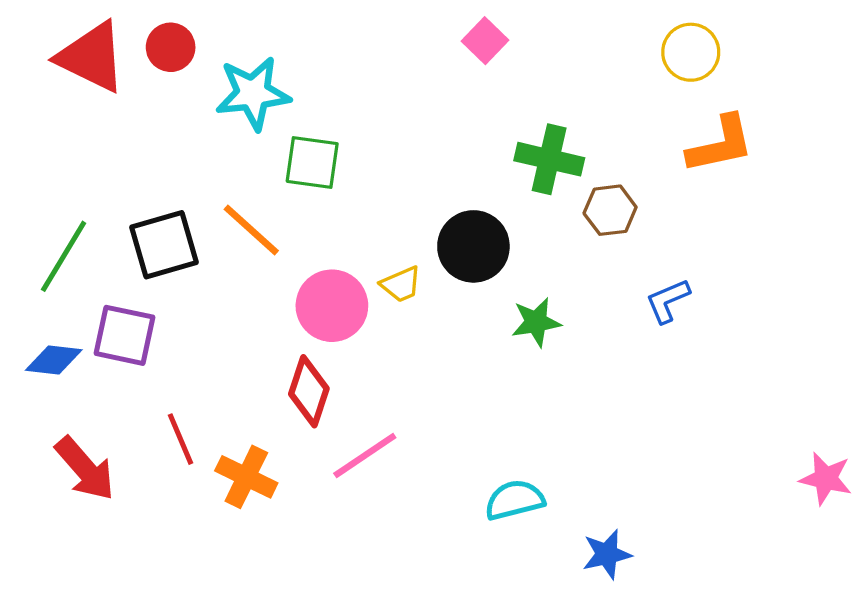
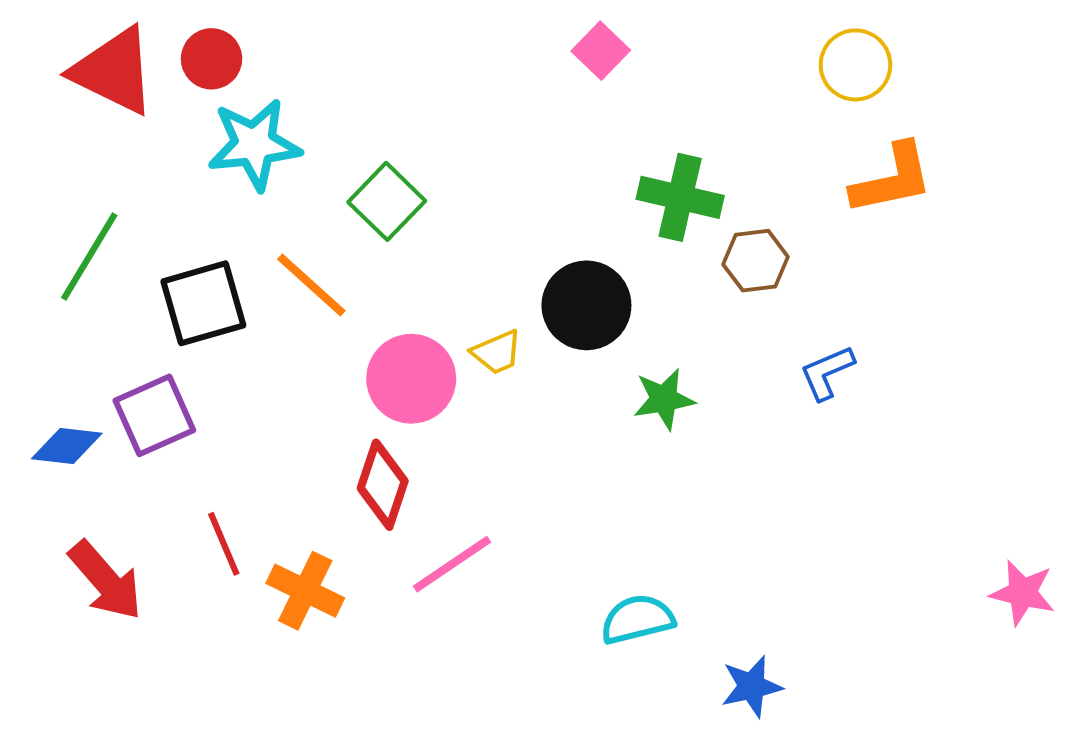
cyan star: (253, 93) -> (254, 144), moved
green square: (312, 162) -> (387, 201), turned 36
green line: (64, 256) -> (89, 256), moved
purple square: (125, 335) -> (154, 415), turned -36

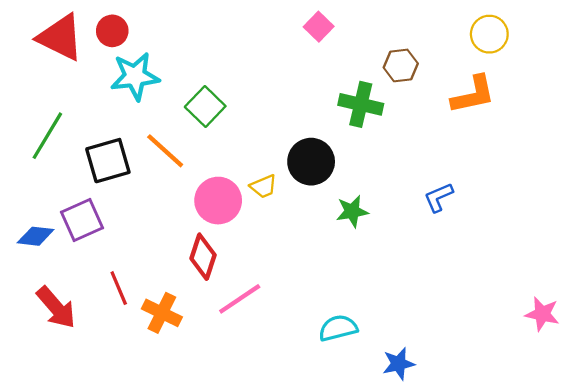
yellow circle: (855, 65) -> (489, 34), moved
brown hexagon: (756, 261) -> (401, 65), moved

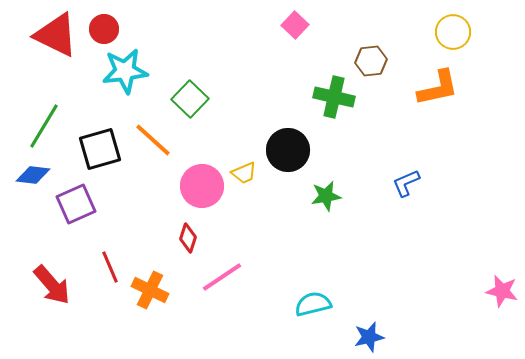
blue diamond: (36, 236) -> (33, 175), moved
red diamond: (203, 257) -> (188, 238), size x0.7

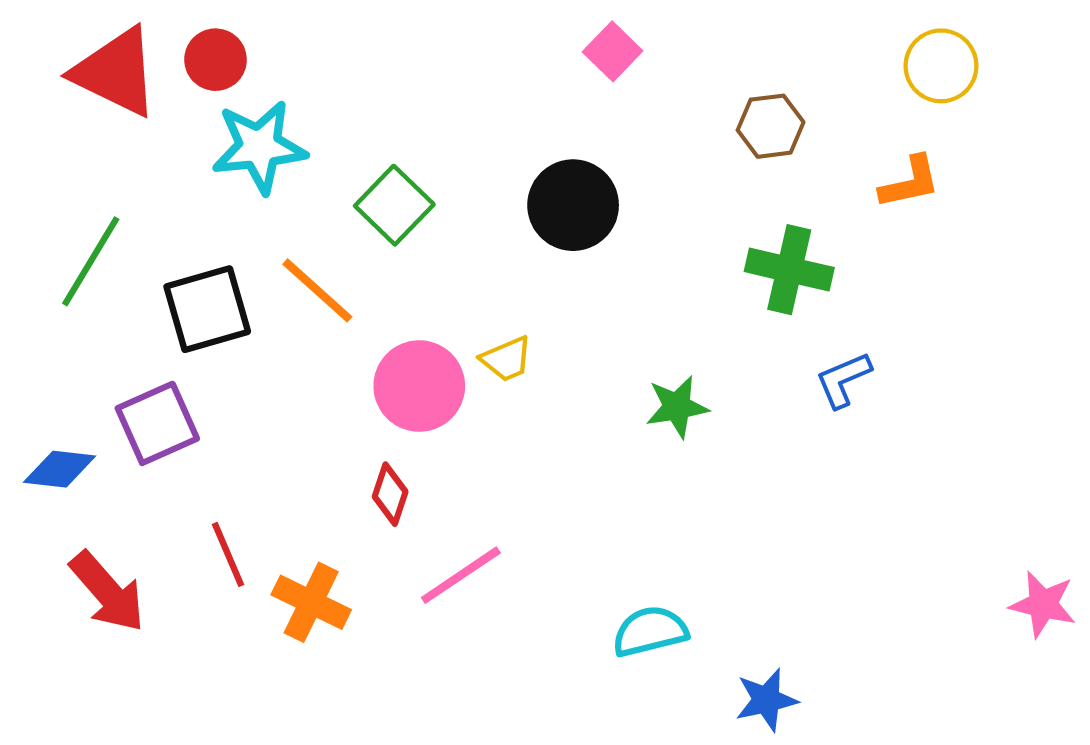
orange L-shape: (438, 88) -> (910, 182), size x0.7
green cross: (334, 97) -> (789, 270), moved
black circle: (288, 150) -> (573, 205), moved
blue diamond: (33, 175) -> (60, 469), moved

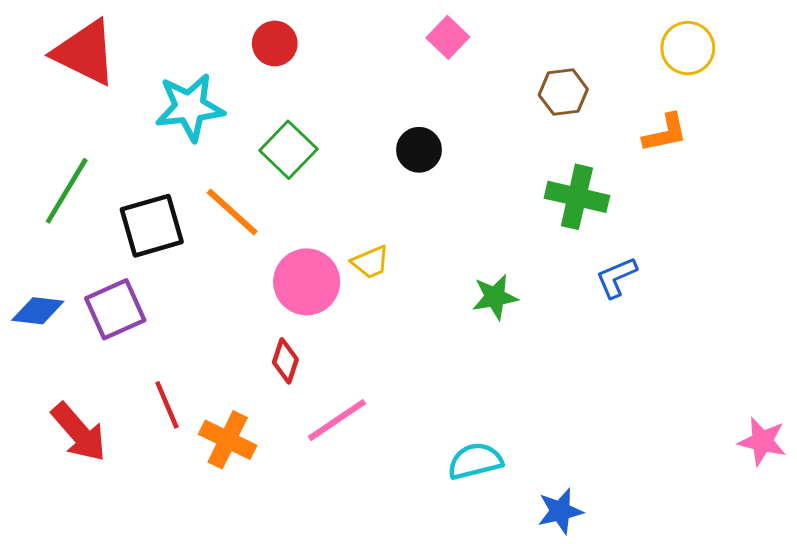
red circle: (216, 60) -> (275, 43), moved
black circle: (573, 205) -> (419, 150), size x0.7
blue diamond: (60, 469) -> (38, 311), moved

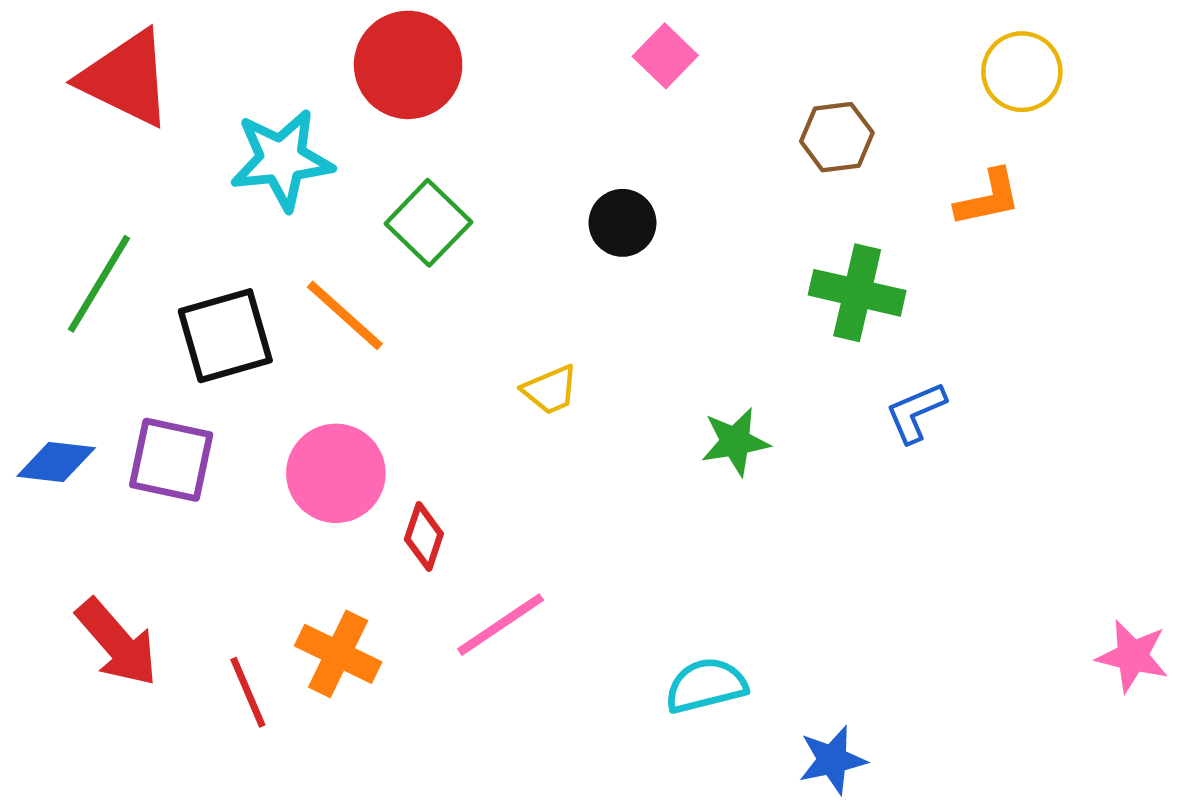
red circle: (275, 43) -> (408, 65), size x1.6
pink circle: (307, 282) -> (336, 473), moved
purple square: (115, 309) -> (171, 460), turned 36
red line: (167, 405) -> (248, 692), moved

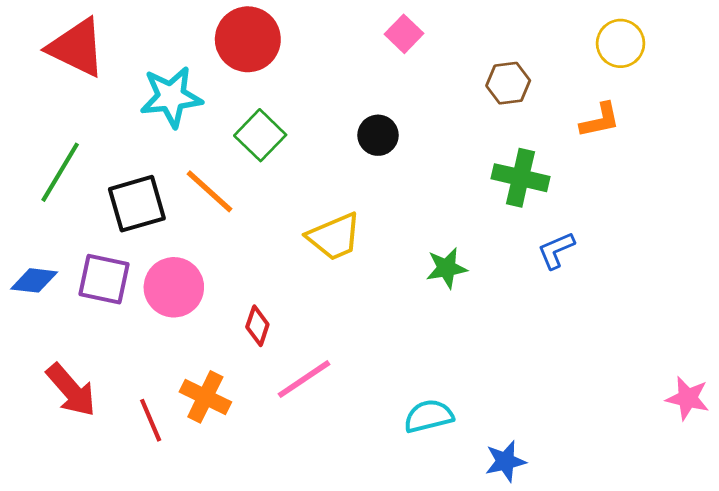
yellow trapezoid: (550, 390) -> (334, 237), size x1.6
pink circle: (336, 473) -> (174, 287), moved

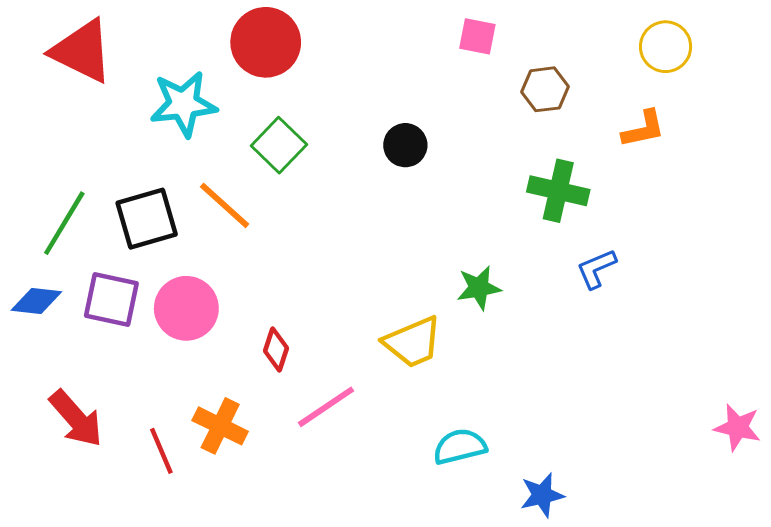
pink square: (404, 34) -> (477, 36), moved, turned -33
green line: (60, 172) -> (64, 223), moved
yellow trapezoid: (334, 237) -> (413, 342), moved

